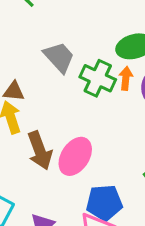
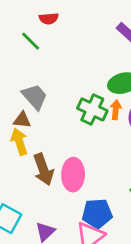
gray trapezoid: (59, 57) -> (35, 97), moved
pink ellipse: (75, 156) -> (73, 175), turned -32

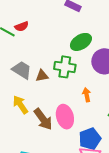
red semicircle: (49, 19) -> (22, 26), moved
orange arrow: (116, 110) -> (87, 95), moved
brown triangle: (22, 120) -> (42, 76), moved

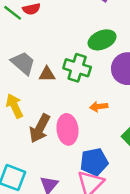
orange arrow: (87, 95) -> (99, 107), turned -96
brown arrow: (43, 119) -> (40, 128), turned 55

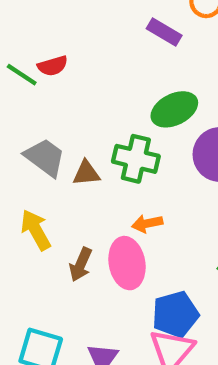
orange arrow: (99, 107) -> (147, 223), moved
brown arrow: (40, 128) -> (81, 265), size x0.7

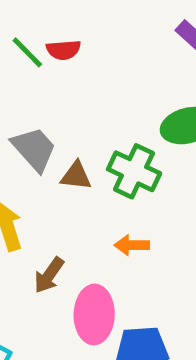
pink ellipse: (127, 263) -> (94, 314), moved

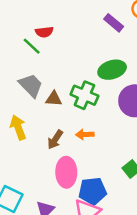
green line: (27, 52) -> (32, 46), moved
brown arrow: (49, 275) -> (55, 140), moved

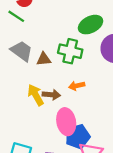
yellow arrow: (18, 127) -> (36, 95), moved
brown arrow: (55, 140) -> (51, 95), turned -108
blue pentagon: (93, 191) -> (78, 137), moved

